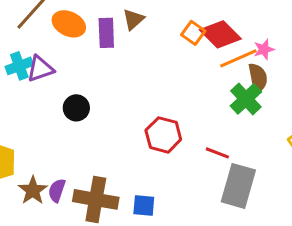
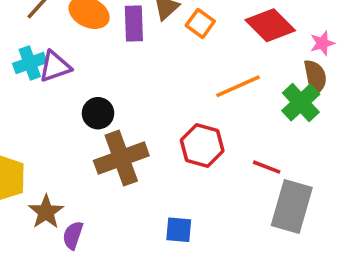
orange square: (193, 33) -> (200, 23), moved
orange line: (238, 58) -> (238, 86), moved
purple semicircle: (57, 190) -> (73, 235), moved
brown cross: (96, 199) -> (121, 158), moved, turned -30

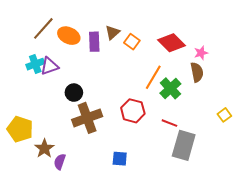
orange line: (238, 86) -> (153, 77), turned -35
green cross: (301, 102) -> (170, 88), moved

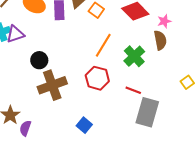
orange line: (153, 77) -> (103, 45), moved
blue square: (120, 159) -> (84, 125), turned 35

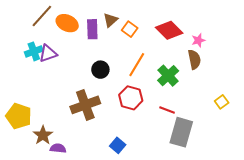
black circle: (39, 60) -> (100, 70), moved
purple semicircle: (25, 128) -> (58, 148), turned 77

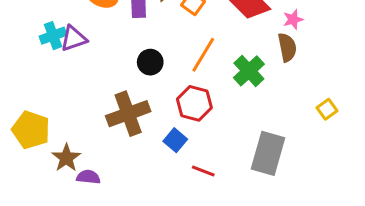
red line: (167, 110) -> (203, 171), moved
blue square: (118, 145) -> (175, 140), moved

